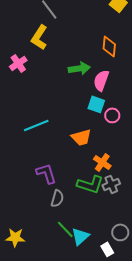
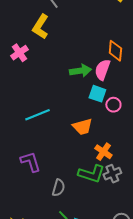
orange diamond: (109, 46) -> (115, 51), moved
green arrow: (79, 68) -> (80, 71), moved
purple L-shape: (46, 173) -> (30, 162), moved

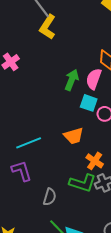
yellow L-shape: (40, 27) -> (48, 27), moved
green arrow: (80, 71) -> (72, 80), turned -60
cyan line: (37, 115) -> (29, 143), moved

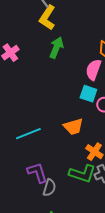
green arrow: (72, 80) -> (56, 48), moved
purple L-shape: (22, 171) -> (37, 173), moved

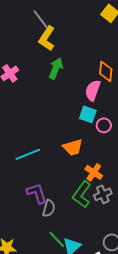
green L-shape: (82, 174) -> (82, 194), turned 108

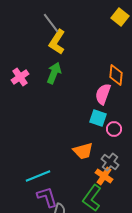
green arrow: (56, 68) -> (54, 73), moved
cyan line: (28, 154) -> (38, 176), moved
gray cross: (103, 194) -> (110, 162), moved, turned -30

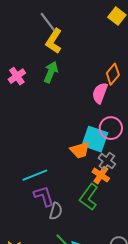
orange diamond: (116, 75) -> (113, 74), turned 35
cyan square: (98, 118) -> (95, 139), moved, size x1.5
pink circle: (114, 129) -> (111, 128), size x1.5

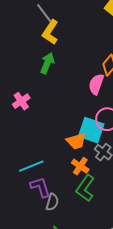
pink cross: (17, 76) -> (21, 101), moved
orange cross: (101, 175) -> (80, 166), moved

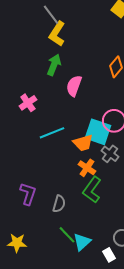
pink semicircle: (96, 84) -> (74, 86), moved
cyan line: (31, 166) -> (52, 133), moved
purple L-shape: (40, 187) -> (28, 194), moved, turned 35

